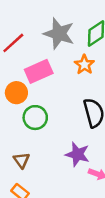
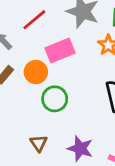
purple star: (77, 154) -> (80, 148), moved

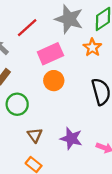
orange circle: (36, 72) -> (54, 81), moved
green circle: (55, 99) -> (17, 104), moved

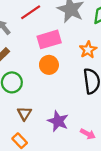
orange star: (92, 47) -> (88, 50), moved

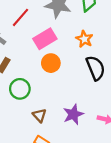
purple star: (58, 121) -> (73, 114), turned -30

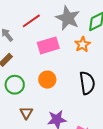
orange star: (84, 39) -> (82, 44), moved
orange circle: (51, 63) -> (47, 80), moved

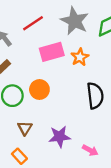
orange star: (82, 44) -> (80, 57), moved
orange circle: (47, 80) -> (39, 89), moved

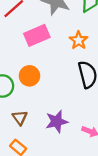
orange star: (80, 57) -> (79, 40), moved

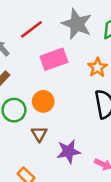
brown triangle: (20, 118) -> (39, 134), moved

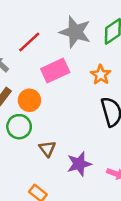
orange circle: (43, 101) -> (29, 100), moved

